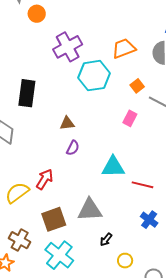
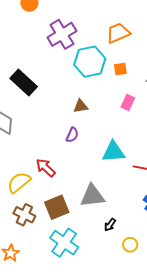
orange square: (137, 86) -> (120, 69), moved, turned 32
black rectangle: (27, 93) -> (24, 83), turned -52
brown triangle: (67, 123) -> (81, 106), moved
red arrow: (45, 179) -> (46, 168), turned -75
brown cross: (20, 240) -> (24, 215), moved

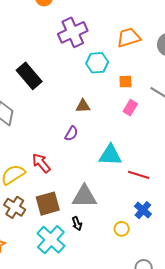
cyan hexagon: (90, 62) -> (97, 63), size x0.7
orange square: (120, 69) -> (125, 82), moved
black arrow: (110, 225) -> (77, 224), moved, turned -64
yellow circle: (130, 245) -> (122, 229), moved

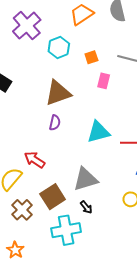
brown triangle: (83, 106) -> (58, 93), size x1.8
brown cross: (15, 207) -> (22, 210), turned 30
cyan cross: (51, 240) -> (66, 230), turned -36

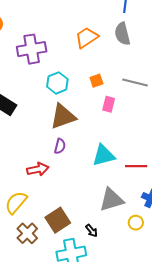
purple cross: (27, 26) -> (32, 49), turned 32
cyan hexagon: (59, 47) -> (57, 83), moved
red arrow: (34, 160) -> (38, 169), moved, turned 135
gray triangle: (86, 179) -> (112, 200), moved

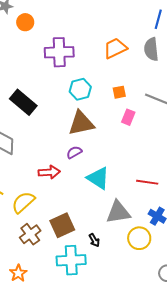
purple semicircle: (60, 146) -> (74, 152), turned -140
cyan triangle: (104, 155) -> (98, 178), moved, turned 40
yellow circle: (136, 223) -> (139, 238), size x1.5

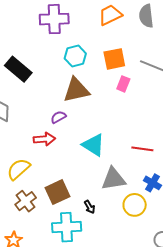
orange square: (119, 92) -> (114, 59), size x1.6
purple semicircle: (74, 152) -> (58, 117), moved

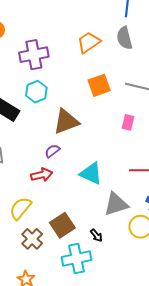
cyan hexagon: (75, 56) -> (36, 92), moved
pink rectangle: (123, 84) -> (128, 122), moved

